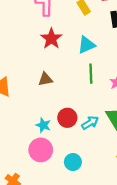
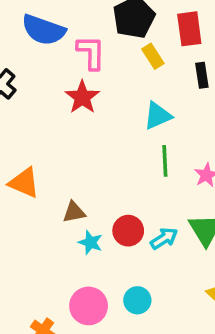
red star: (51, 39) -> (82, 97), moved
brown triangle: (45, 79) -> (74, 212), moved
pink circle: (41, 150) -> (89, 306), moved

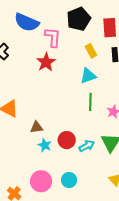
yellow rectangle: (153, 56) -> (91, 51), moved

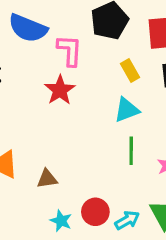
brown triangle: (37, 127) -> (47, 179), moved

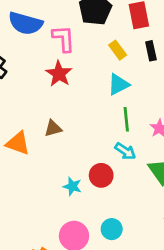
brown triangle: (47, 179) -> (53, 128), moved
cyan arrow: (127, 220) -> (125, 151), moved, turned 70

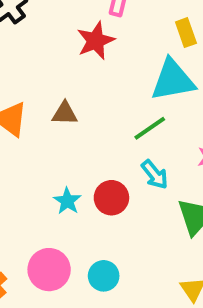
cyan triangle: (118, 84) -> (173, 80), size x1.4
green line: (126, 119) -> (150, 128), moved, turned 45

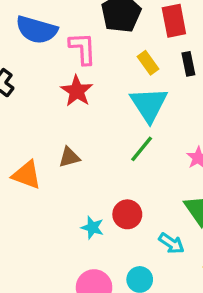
cyan triangle: (173, 80) -> (149, 104), turned -36
cyan arrow: (155, 175) -> (171, 243), moved

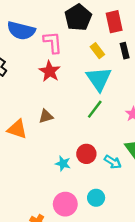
cyan arrow: (171, 243) -> (113, 162), moved

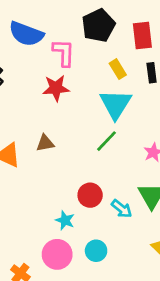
red star: (50, 71) -> (56, 88), turned 30
cyan star: (63, 164) -> (65, 220), moved

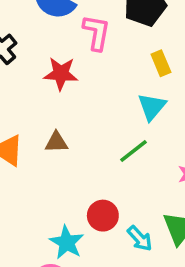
red star: (56, 88) -> (61, 74), moved
cyan triangle: (116, 104) -> (152, 107), size x0.7
cyan star: (65, 220) -> (67, 242), size x1.4

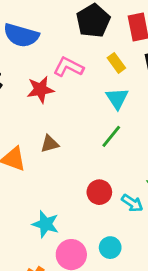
pink L-shape: (96, 33) -> (68, 67), moved, turned -60
cyan star: (67, 242) -> (46, 224), moved

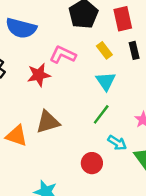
brown triangle: (50, 144) -> (48, 122), size x1.5
cyan arrow: (132, 203) -> (117, 143), moved

